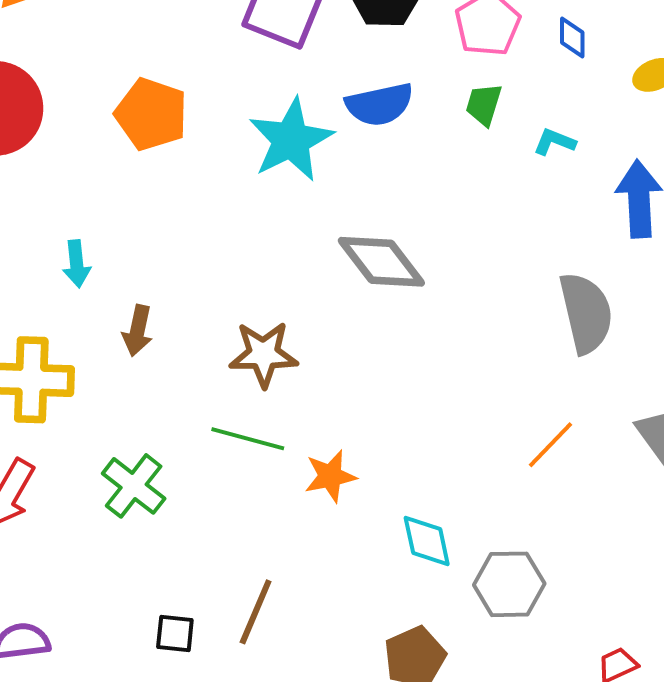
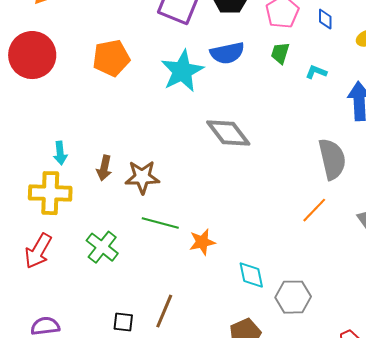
orange pentagon: (151, 114) -> (111, 58), turned -30
cyan arrow: (77, 264) -> (60, 153), moved
brown star: (263, 354) -> (142, 177), moved
orange line: (551, 445) -> (314, 210), moved

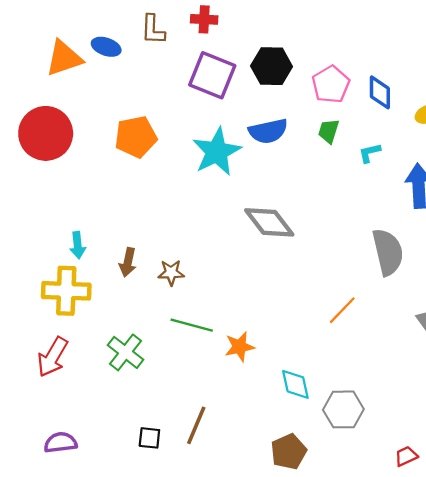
blue diamond: (325, 19) -> (380, 92), size x1.4
cyan L-shape: (316, 72) -> (370, 153), turned -35
brown star: (142, 177) -> (171, 273), size x0.7
orange line: (314, 210) -> (342, 310), moved

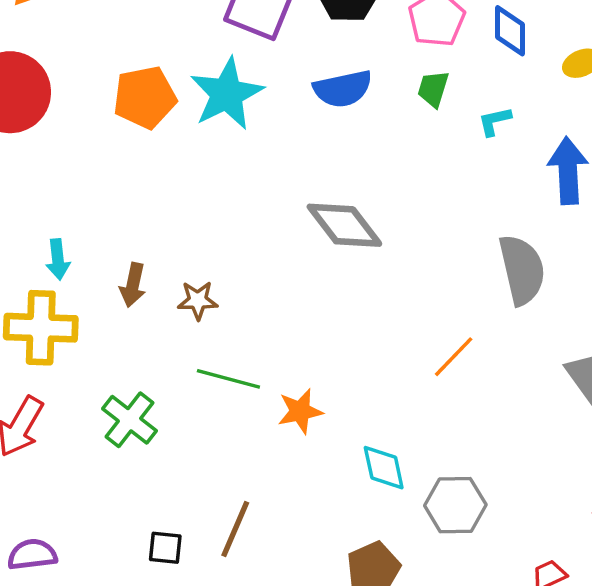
cyan star: (217, 152) -> (227, 94), moved

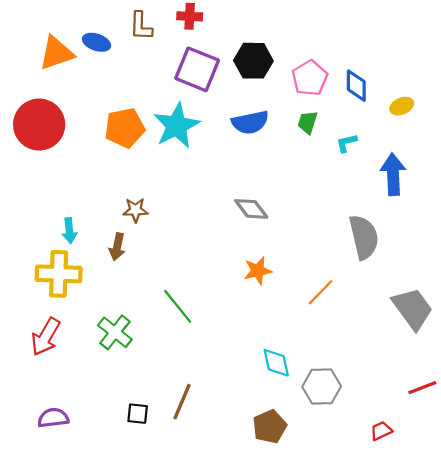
gray diamond: (344, 225) -> (251, 209), size x0.7
brown star: (198, 300) -> (135, 210), moved
green line: (228, 379) -> (178, 306), turned 36
orange star: (300, 411) -> (258, 271), moved

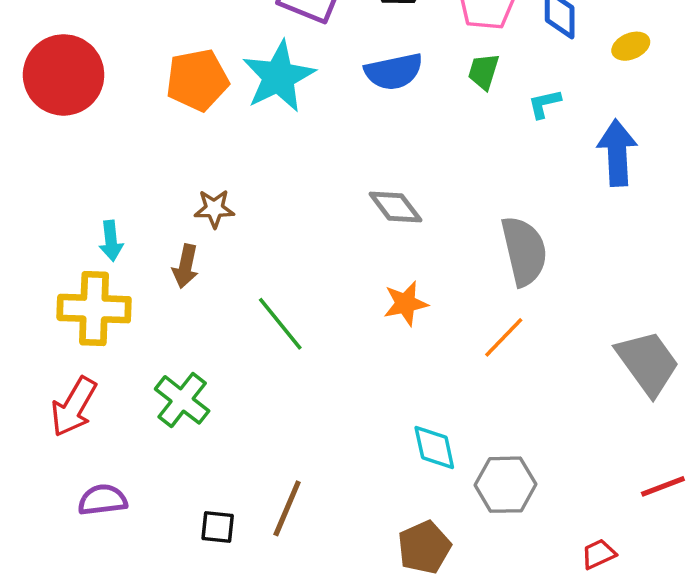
gray semicircle: (364, 237) -> (524, 251), moved
green line: (178, 306) -> (280, 324), moved
purple semicircle: (53, 418) -> (103, 500), moved

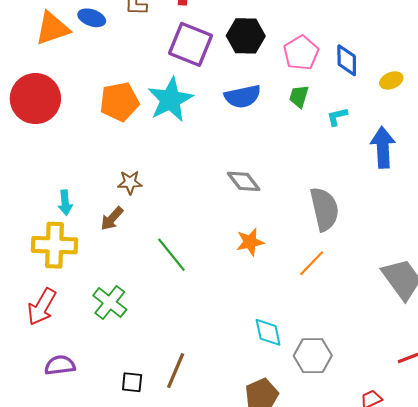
brown arrow: (185, 266) -> (112, 219), turned 30

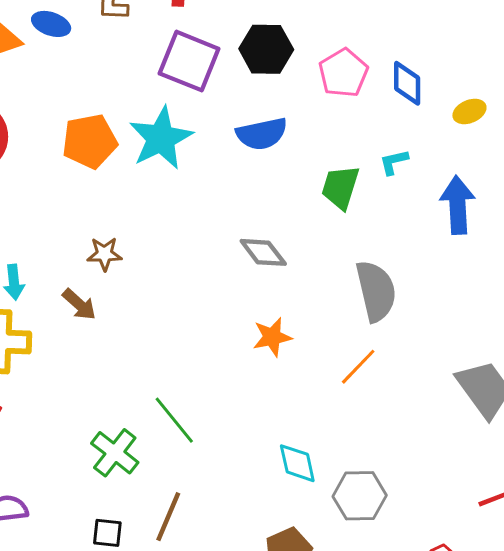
green trapezoid: (299, 96) -> (340, 187), moved, size x1.4
brown arrow: (112, 219) -> (79, 304), turned -90
green line: (171, 255) -> (174, 420), moved
green cross: (110, 303) -> (115, 453), moved

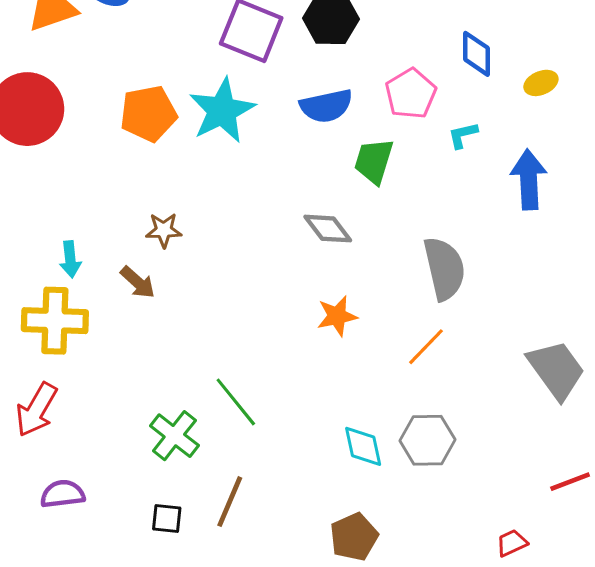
pink pentagon: (343, 73) -> (411, 94), moved
green trapezoid: (340, 187) -> (374, 161), moved
gray hexagon: (360, 496) -> (427, 440), moved

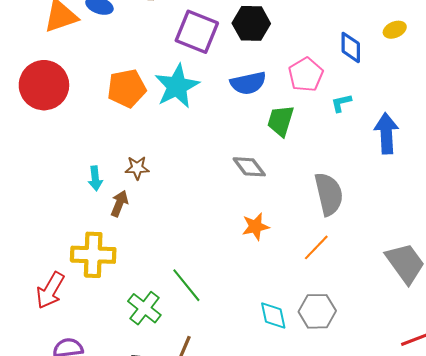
yellow ellipse: (541, 83) -> (395, 30), moved
cyan arrow: (70, 259) -> (95, 178), moved
brown arrow: (138, 282) -> (119, 203), turned -110
yellow cross: (55, 321) -> (93, 255), moved

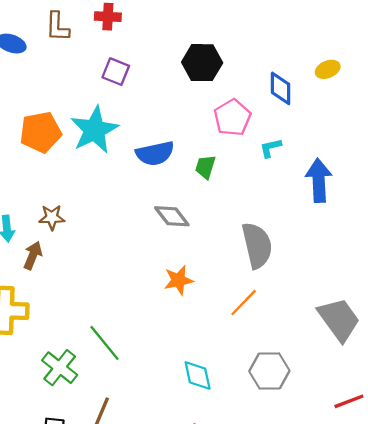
black hexagon: (251, 23) -> (202, 63), moved
purple square: (197, 32) -> (116, 72), size x0.6
blue semicircle: (248, 83) -> (155, 153), moved
green trapezoid: (281, 121) -> (205, 167), size x0.7
gray hexagon: (317, 311) -> (269, 371), moved

